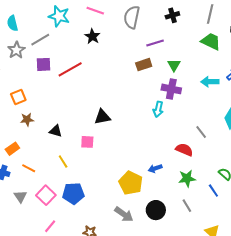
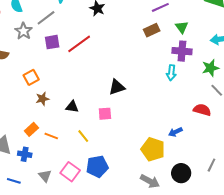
orange line: (29, 168) -> (51, 136), moved
green star: (187, 178) -> (210, 68), moved
gray line: (187, 206) -> (211, 165), turned 64

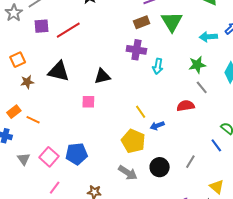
green triangle: (182, 27) -> (172, 22), size x1.6
purple cross: (182, 51) -> (136, 50), moved
black triangle: (72, 107) -> (59, 71), moved, size x1.6
red semicircle: (202, 110) -> (186, 106), turned -30
yellow line: (83, 136) -> (141, 112), moved

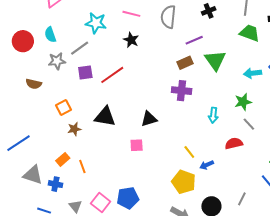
gray star: (14, 13) -> (57, 61), turned 30
cyan arrow: (158, 66) -> (213, 115), moved
orange line: (33, 120) -> (82, 166), turned 48

